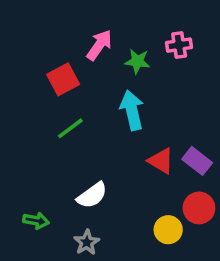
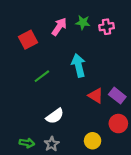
green star: (137, 61) -> (83, 22), moved
red square: (63, 79) -> (28, 40), moved
green arrow: (36, 221) -> (27, 143), moved
yellow circle: (168, 230) -> (93, 141), moved

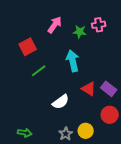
green star: (83, 22) -> (80, 32), moved
red square: (28, 40) -> (28, 47), moved
white semicircle: (55, 116) -> (61, 102), moved
gray star: (52, 144) -> (66, 134), moved

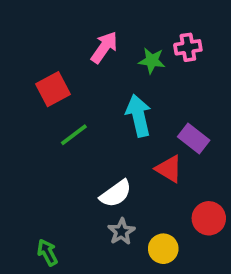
purple rectangle: (109, 89) -> (194, 139), moved
green arrow: (25, 133) -> (47, 252), turned -128
gray star: (66, 134) -> (121, 232), moved

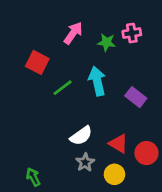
red square: (53, 89) -> (37, 62), turned -35
green line: (74, 135) -> (63, 88), moved
red triangle: (169, 169) -> (118, 144), moved

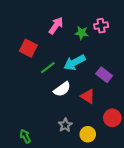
cyan arrow: (97, 81) -> (74, 63), turned -105
white semicircle: (81, 136) -> (62, 89), moved
red triangle: (118, 144) -> (88, 96), moved

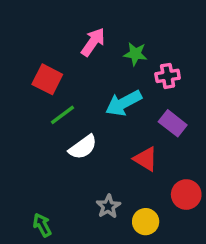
pink cross: (101, 26) -> (168, 76), moved
green line: (48, 68) -> (63, 115), moved
white semicircle: (62, 89) -> (83, 147), moved

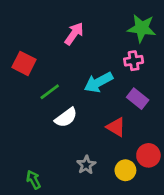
green star: (135, 54) -> (142, 28), moved, size x1.5
red square: (47, 79) -> (24, 63), moved
yellow circle: (146, 222) -> (125, 170), moved

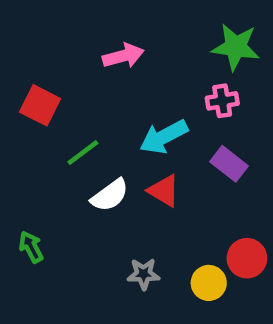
pink arrow: (74, 34) -> (123, 56), turned 40
red triangle: (116, 127) -> (164, 191), moved
gray star: (86, 165) -> (144, 274), turned 30
green arrow: (33, 180) -> (31, 247), moved

